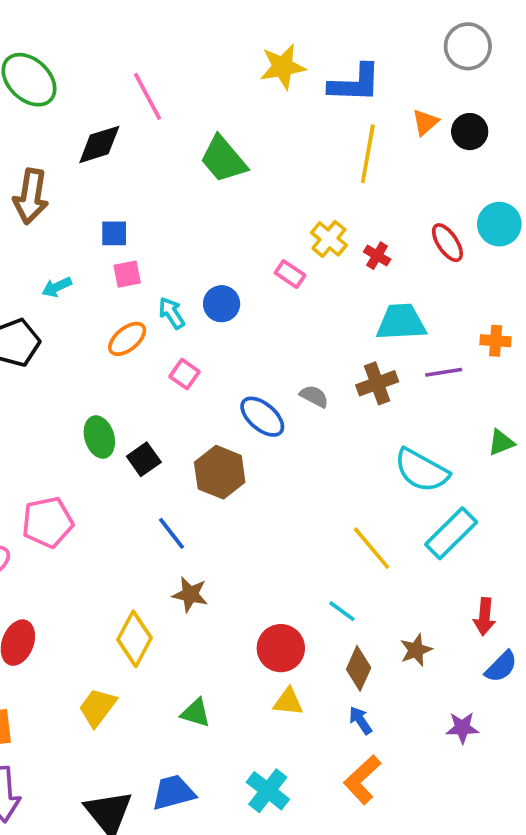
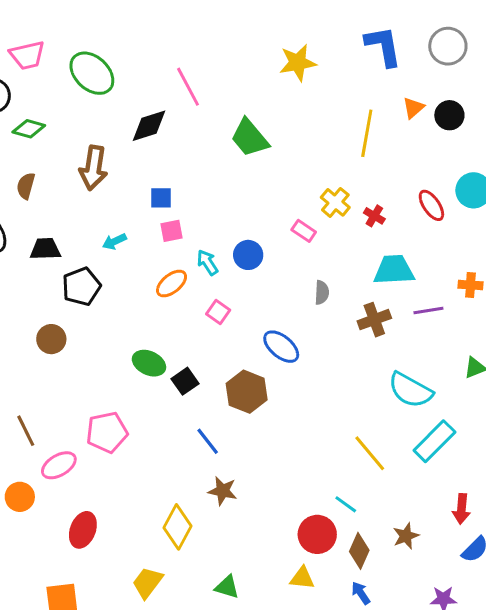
blue L-shape: (355, 83) -> (383, 46), moved, turned -102
gray semicircle: (314, 396) -> (322, 293), moved, turned 65
green ellipse: (99, 437) -> (149, 363), turned -48
red circle: (281, 648) -> (317, 534), moved

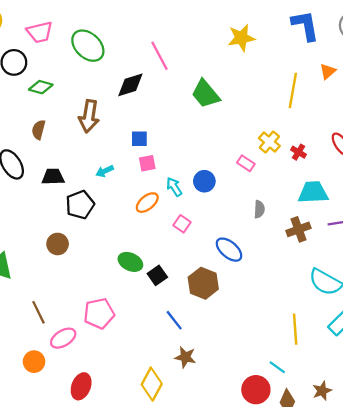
yellow line: (370, 453) -> (295, 329), turned 36

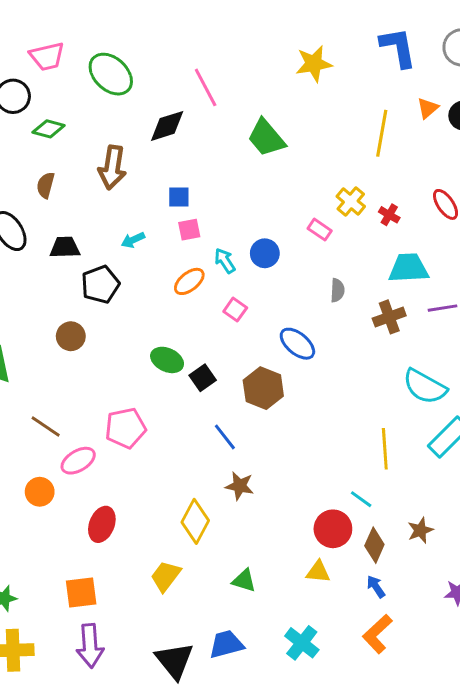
brown line: (39, 312) -> (46, 427), turned -30

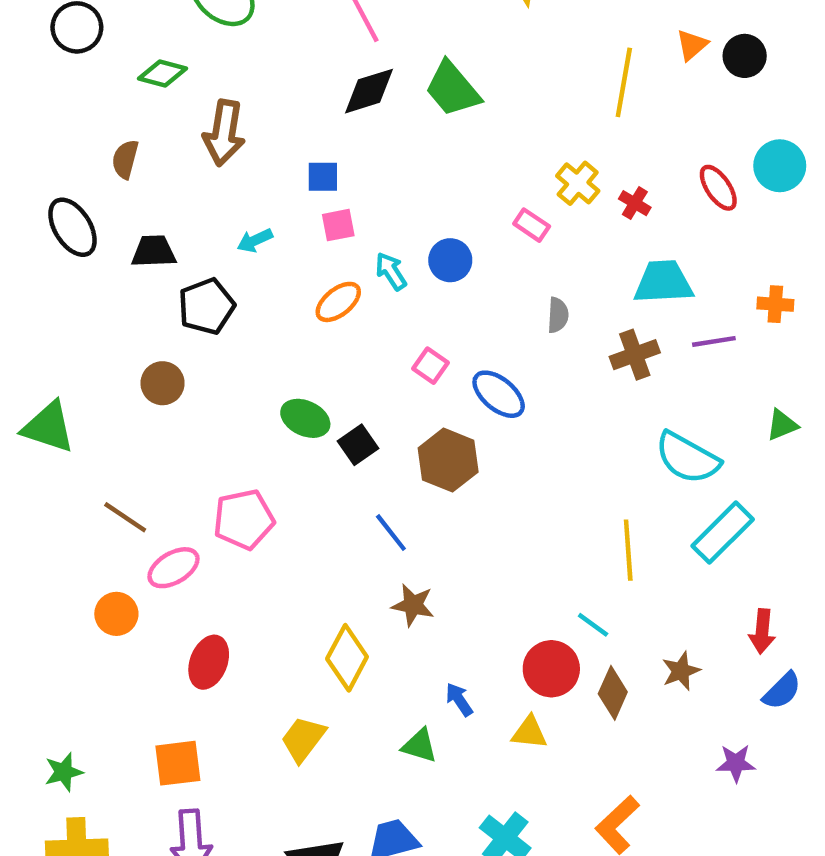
black diamond: (167, 126) -> (369, 91), moved
green diamond: (49, 129) -> (163, 74), moved
pink square: (235, 310) -> (431, 366), moved
blue arrow: (376, 587) -> (459, 700), moved

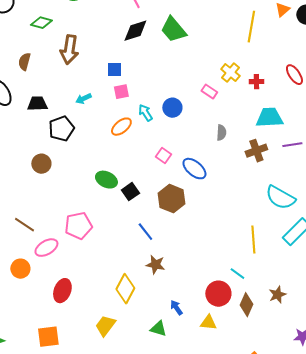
red cross: (635, 203) -> (256, 82), turned -32

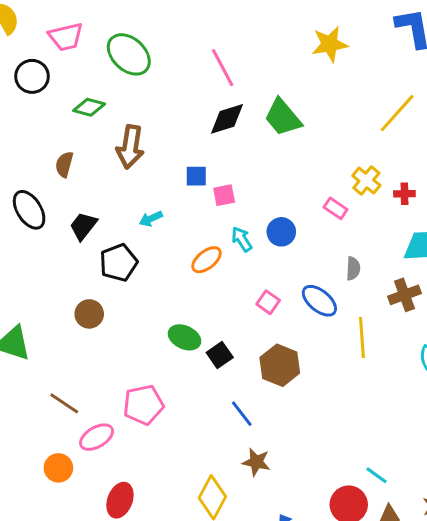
yellow line: (251, 27) -> (397, 113), turned 32
pink square: (121, 92) -> (224, 195), moved
black trapezoid: (37, 104) -> (83, 226), turned -50
blue ellipse: (194, 169) -> (319, 301), moved
yellow line: (253, 240) -> (362, 337), moved

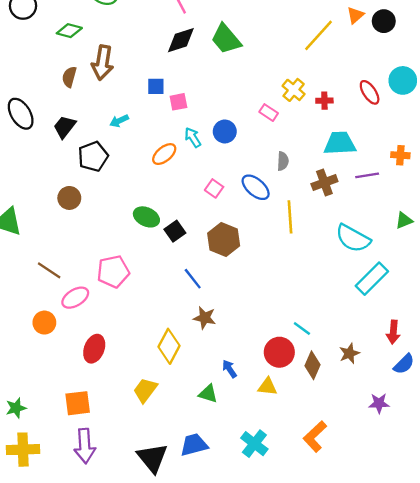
brown semicircle: (64, 164) -> (69, 77), moved

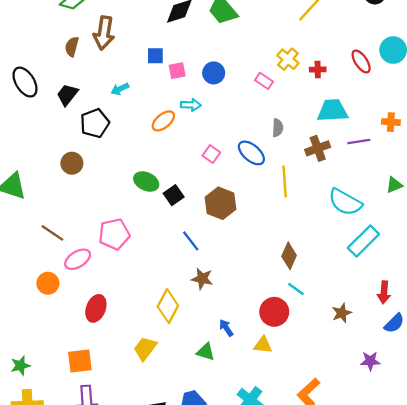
blue circle: (225, 131) -> (214, 73), moved
cyan arrow: (193, 137) -> (191, 105), turned 126
brown diamond: (313, 365) -> (289, 256), moved

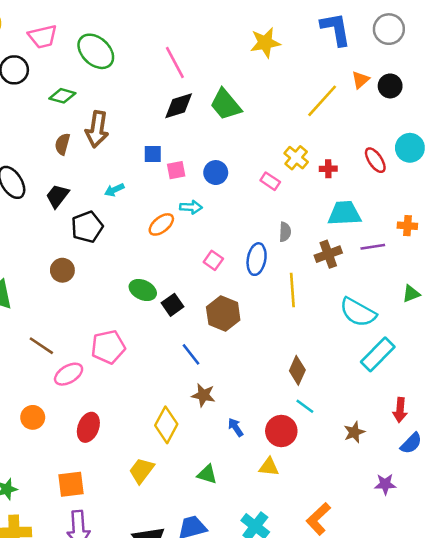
blue ellipse: (251, 153) -> (257, 259), turned 60
orange circle: (48, 283) -> (33, 417), moved
blue arrow: (226, 328) -> (236, 427), moved

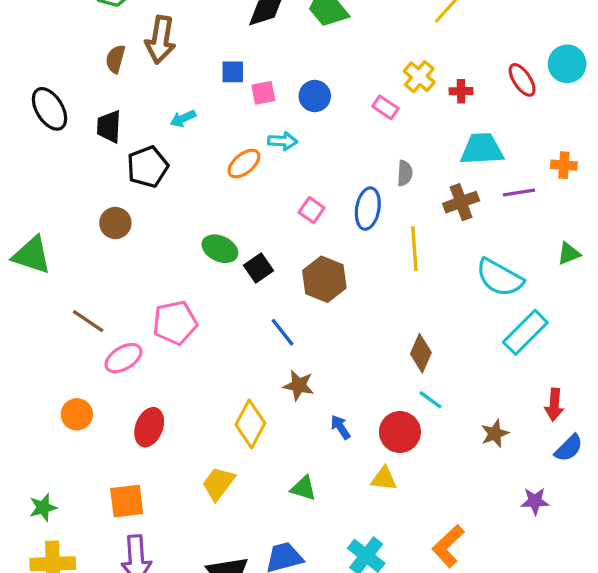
black trapezoid: (57, 196) -> (109, 127), turned -35

